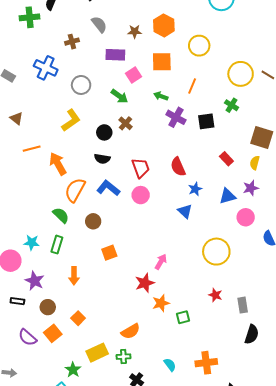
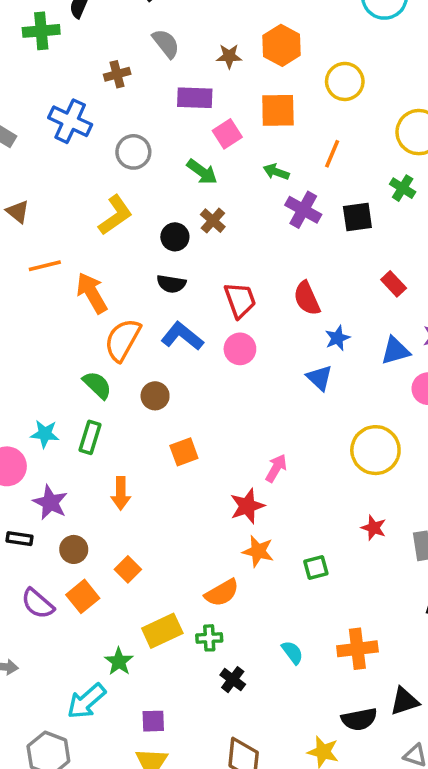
orange star: (161, 303) -> (258, 551), moved, turned 30

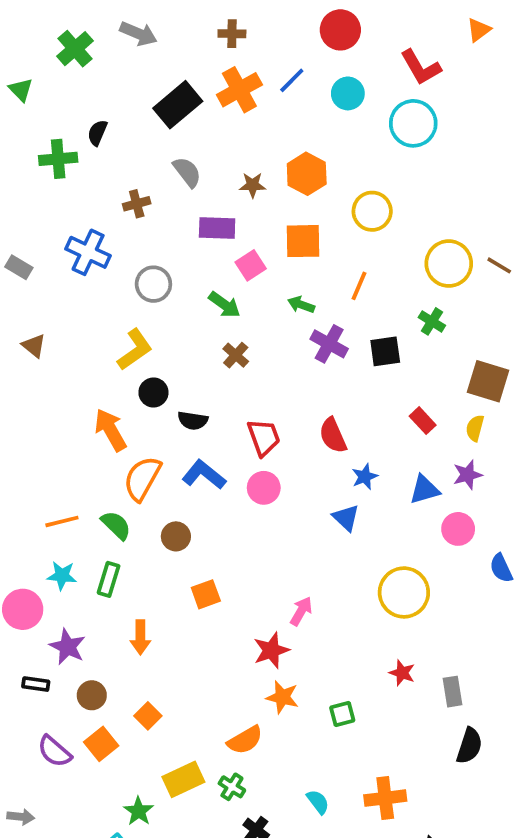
black circle: (175, 237) -> (153, 392), moved
orange line: (45, 266) -> (62, 521), moved
green cross: (209, 638) -> (232, 787), turned 35

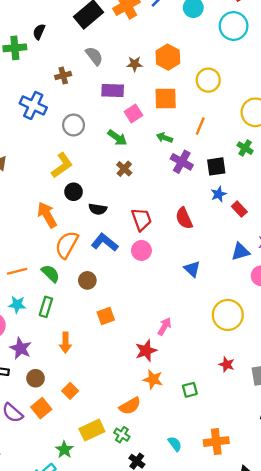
blue star: (365, 477) -> (219, 194), moved

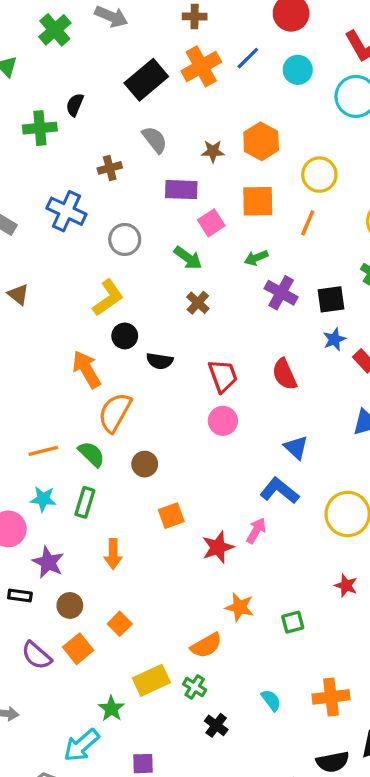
orange line: (200, 126) -> (308, 223), moved
green arrow: (164, 138) -> (256, 258), turned -42
blue L-shape: (105, 242) -> (279, 491), moved
red star: (146, 351) -> (218, 547), moved

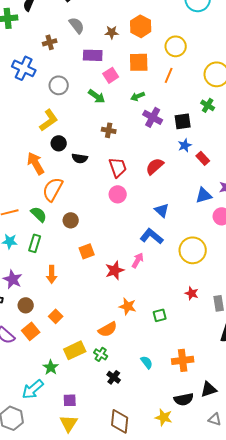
brown cross: (198, 303) -> (109, 130), moved, turned -32
red semicircle: (284, 374) -> (155, 166), turned 72

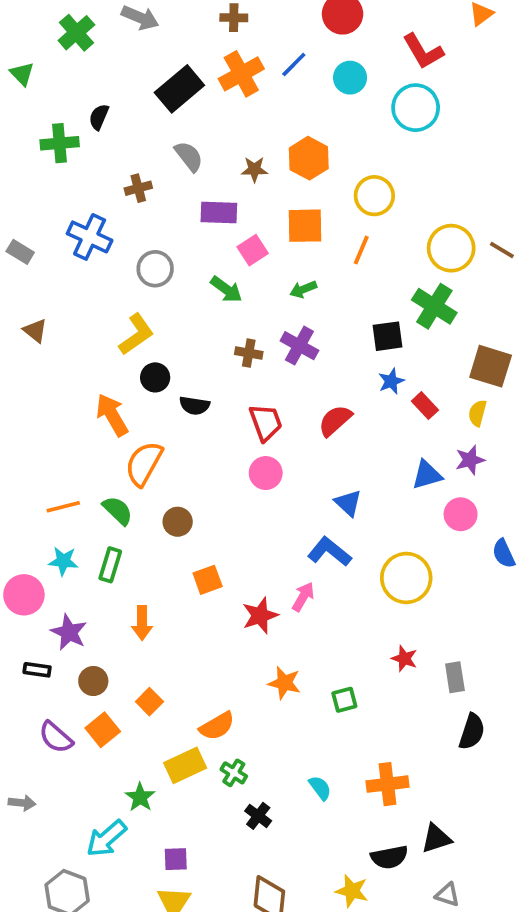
green cross: (208, 105) -> (434, 306), size x1.6
purple cross: (153, 117) -> (299, 346), moved
orange semicircle: (108, 329) -> (217, 726), moved

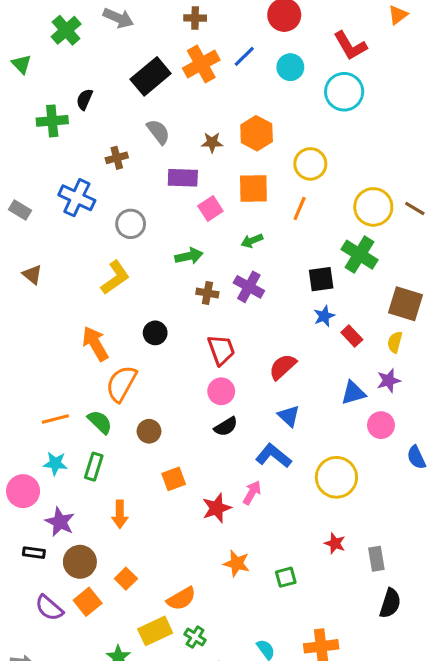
green arrow: (226, 289) -> (189, 256), moved, turned -48
black circle: (155, 377) -> (155, 333), moved
black semicircle: (194, 406) -> (226, 427), moved, turned -40
red semicircle: (335, 421) -> (283, 367), moved
brown circle: (93, 681) -> (80, 562), size x1.4

